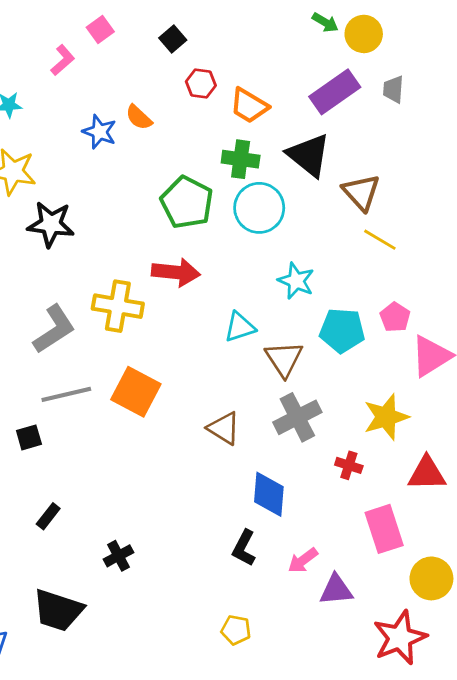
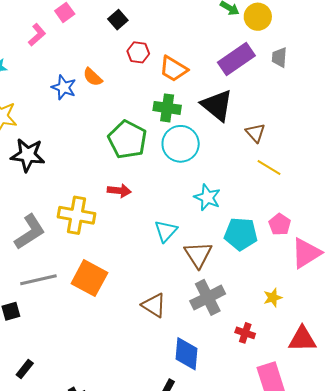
brown triangle: (361, 192) -> (255, 133), size x0.7
red arrow: (176, 272) -> (119, 191), size x0.7
cyan triangle: (240, 327) -> (166, 231), turned -30
yellow star: (386, 417) -> (273, 298), size x0.6

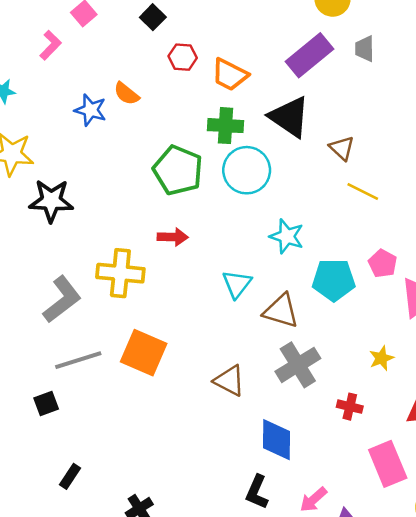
brown triangle: (198, 255) -> (281, 311), turned -36

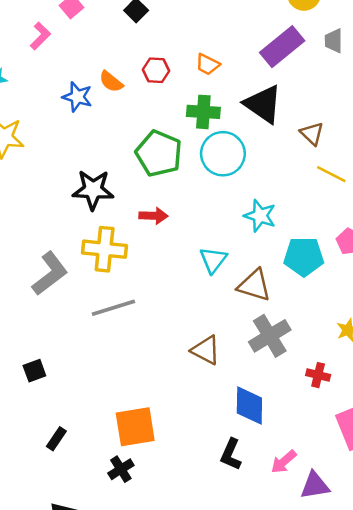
red hexagon: (183, 57) -> (156, 70), moved
orange trapezoid: (230, 75) -> (208, 64), size x0.7
black star: (51, 201) -> (93, 190), moved
orange square: (144, 353) -> (135, 427), moved, turned -33
gray line: (78, 360) -> (113, 308), moved

